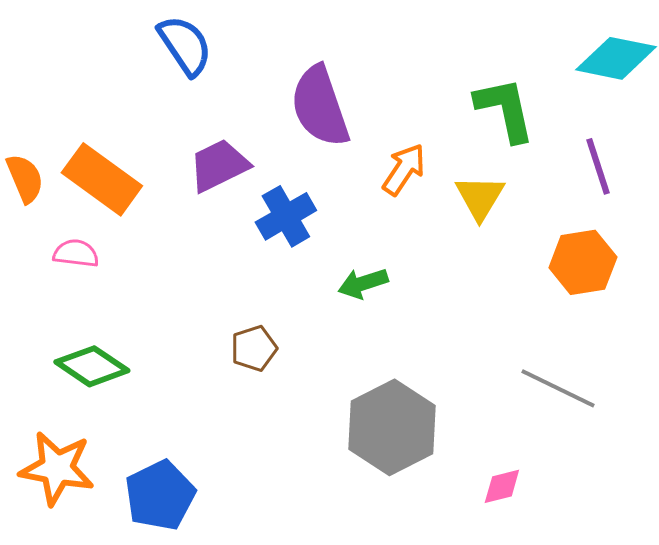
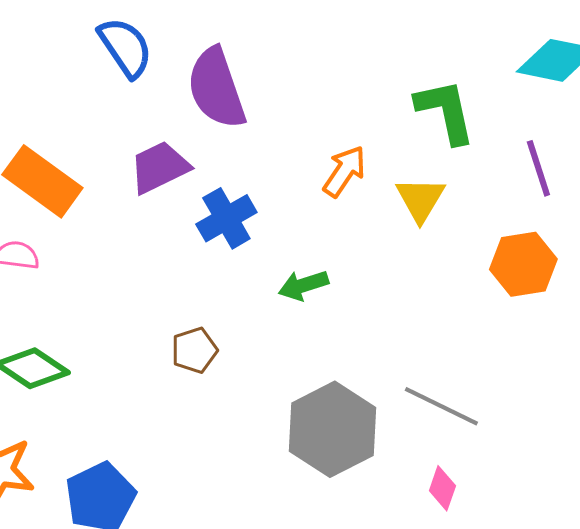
purple semicircle: (320, 106) -> (216, 88), moved
gray line: (558, 388) -> (441, 406), moved
pink diamond: (502, 486) -> (442, 488), turned -57

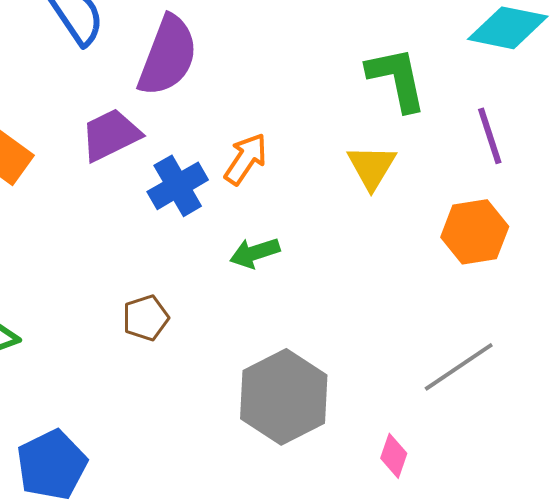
purple semicircle: (216, 88) -> (168, 56), turned -140
orange arrow: (344, 171) -> (246, 159), moved
gray line: (441, 406) -> (459, 367), moved, turned -60

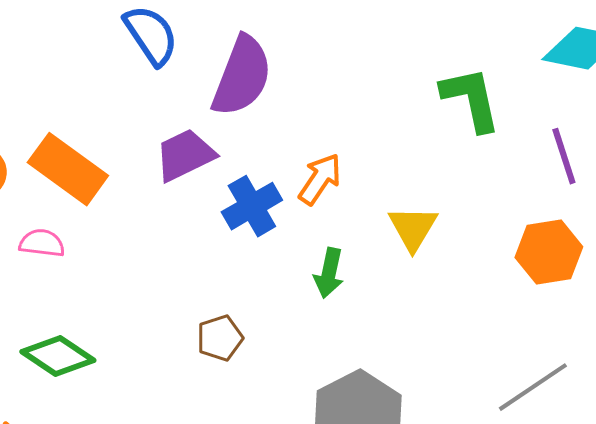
yellow triangle: (372, 167) -> (413, 228), moved
green arrow: (255, 253) -> (329, 273), turned -60

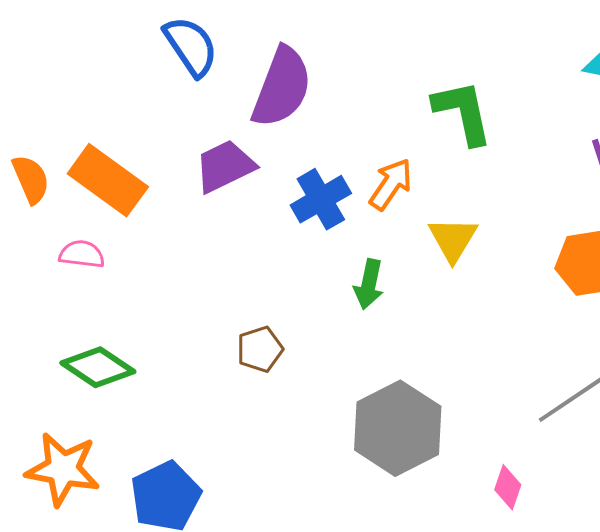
green L-shape: (471, 99) -> (463, 112), moved
orange arrow: (320, 179) -> (391, 184), moved
blue cross: (252, 206) -> (321, 199), moved

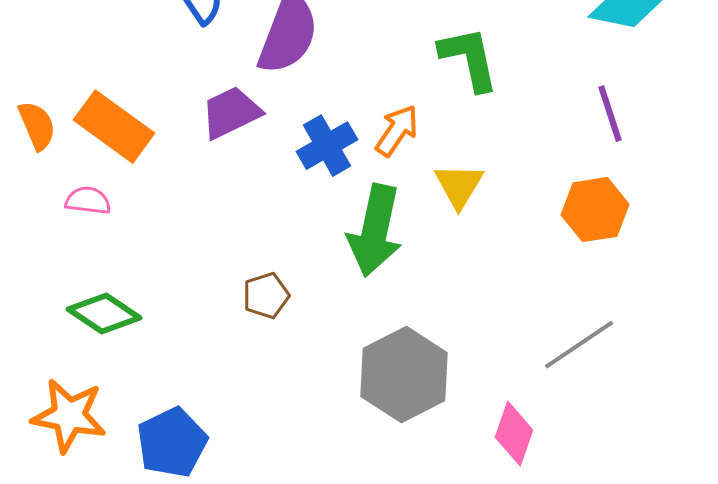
green arrow: (369, 284) -> (375, 231), size x1.8
pink diamond: (508, 487) -> (514, 434), size x1.4

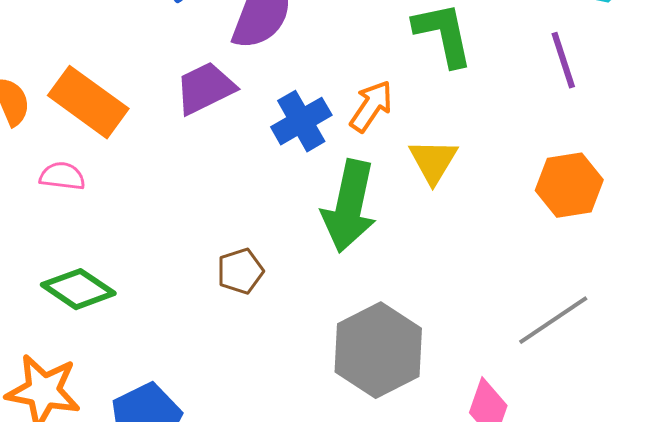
purple line: (610, 114) -> (563, 60), moved

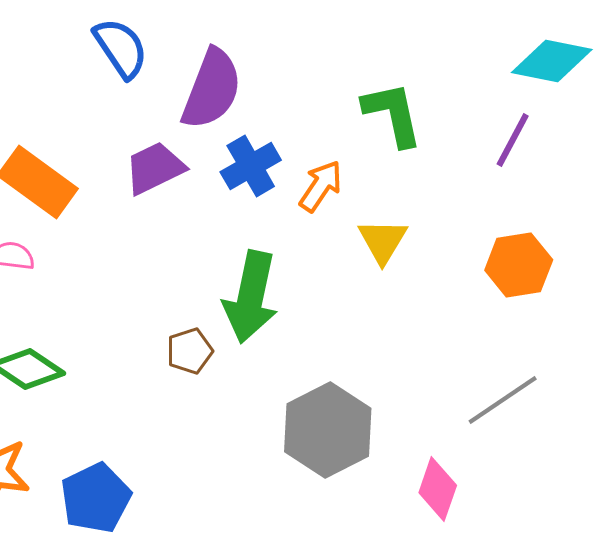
purple line: (563, 60) -> (513, 140), turned 46
blue cross: (301, 121) -> (251, 166), moved
green arrow: (349, 206) -> (251, 297), moved

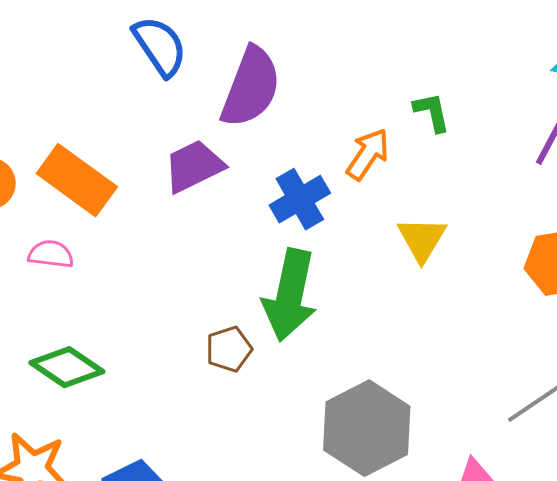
green L-shape: (393, 114) -> (432, 112), size x0.6
blue cross: (251, 166) -> (300, 199), moved
orange arrow: (321, 186) -> (368, 154), moved

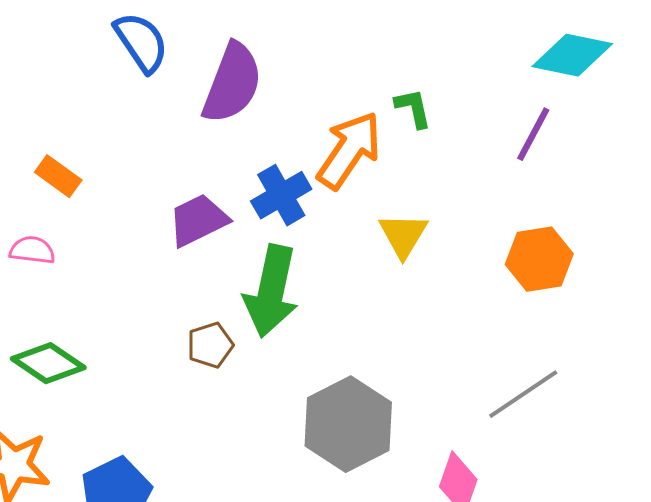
orange arrow: (368, 154) -> (349, 150), size x1.5
purple trapezoid: (194, 166) -> (198, 220), moved
orange rectangle: (77, 180) -> (58, 176), size x0.6

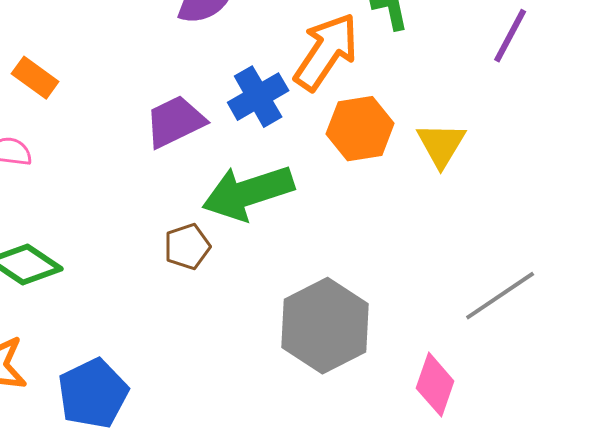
yellow triangle: (403, 235) -> (441, 145), moved
orange hexagon: (539, 259) -> (360, 129), moved
green arrow: (271, 291) -> (248, 193), turned 60

